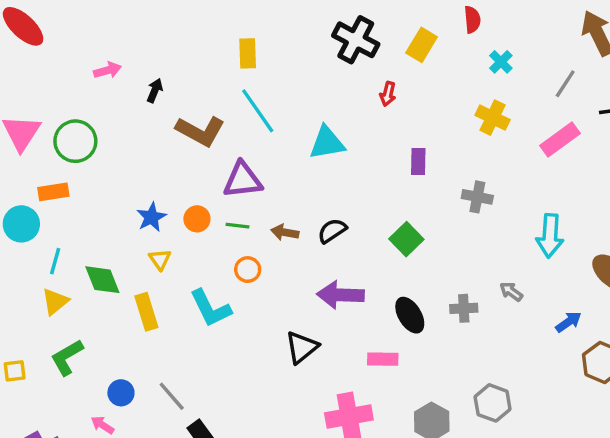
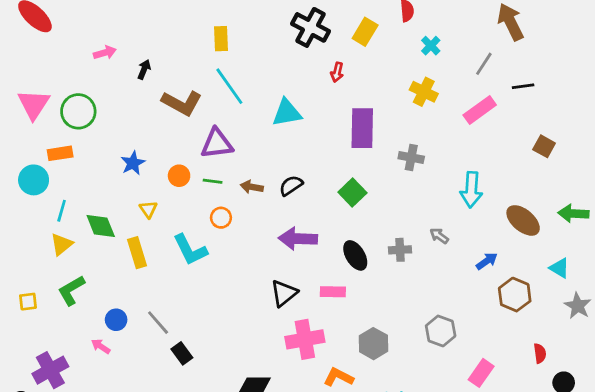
purple rectangle: (418, 161) -> (362, 128), size x1.8
blue star: (151, 217) -> (133, 163), moved
black triangle: (302, 347) -> (284, 293), moved
gray hexagon: (493, 403) -> (441, 331), moved

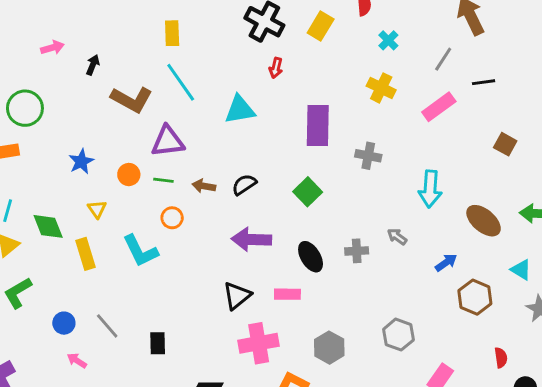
red arrow: (337, 72) -> (276, 68), moved
pink arrow: (101, 346) -> (77, 361), moved
black rectangle: (182, 353) -> (158, 343), moved, turned 35

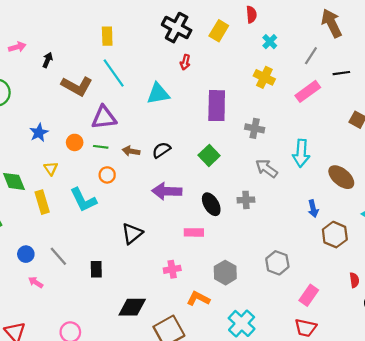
gray arrow: (397, 237) -> (267, 168), moved, size x1.5
blue arrow: (446, 262) -> (313, 209), turned 112
black triangle: (237, 296) -> (132, 233), moved
pink cross: (259, 343) -> (172, 269), size x0.6

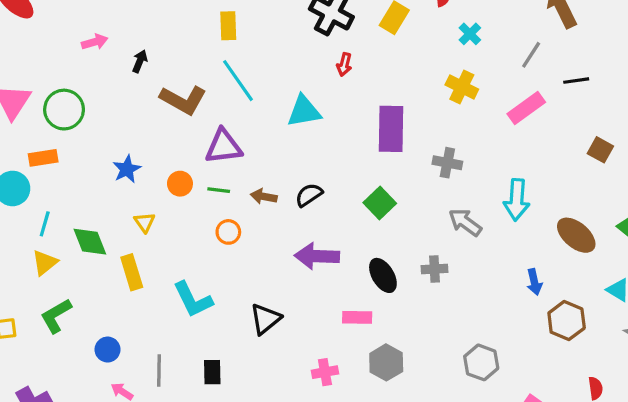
cyan L-shape: (83, 200) -> (193, 300), moved
gray line: (58, 256) -> (159, 370), moved, turned 42
gray hexagon: (225, 273) -> (386, 362), moved

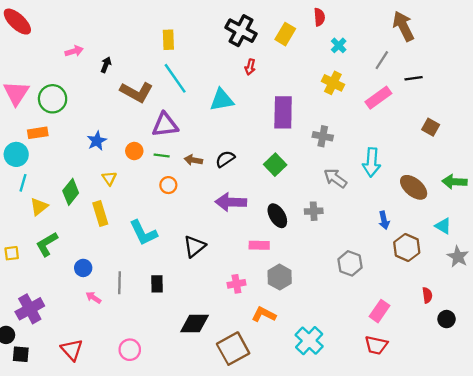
cyan line: (45, 224) -> (23, 183), moved
green diamond: (90, 242) -> (71, 192), turned 60
gray hexagon: (481, 362) -> (350, 263), moved

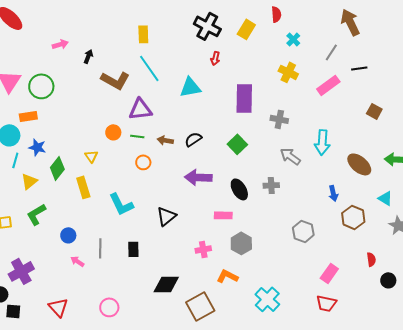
blue star: (97, 141) -> (37, 147), moved, turned -30

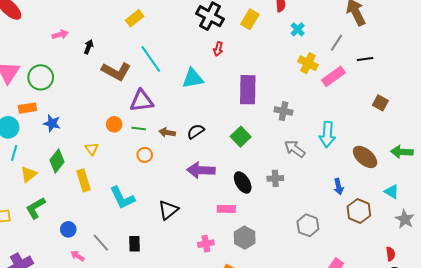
yellow rectangle: (143, 34) -> (135, 18), moved, turned 54
yellow cross: (288, 72) -> (308, 63), moved
blue star: (37, 147) -> (52, 123), moved
gray line: (100, 248) -> (101, 243), turned -42
red semicircle: (371, 259) -> (391, 254), moved

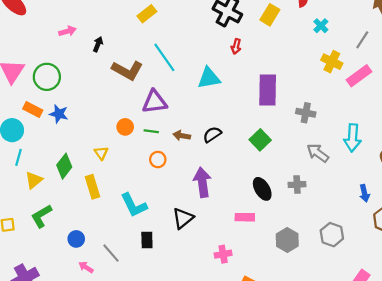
orange rectangle: (27, 108) -> (33, 109), turned 36
blue star: (52, 123) -> (59, 114), moved
purple arrow: (201, 170) -> (202, 182), moved, turned 80
gray hexagon: (245, 238) -> (287, 240), moved
black rectangle: (135, 244) -> (147, 240), moved

